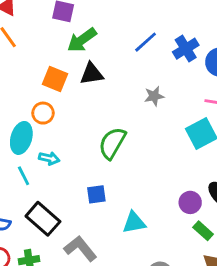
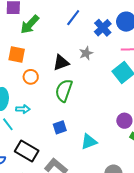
blue cross: (186, 49) -> (103, 28), moved
black triangle: (92, 74) -> (61, 63), moved
orange circle: (43, 113) -> (31, 77), moved

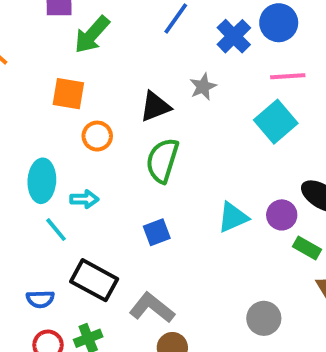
cyan triangle: (89, 142) -> (233, 217), moved

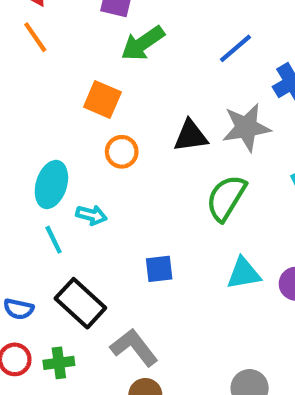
gray star: (203, 87) -> (246, 128), size x1.6
green semicircle: (162, 160) -> (226, 198), moved

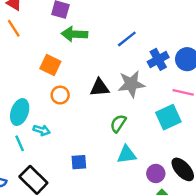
green arrow: (143, 43) -> (74, 34), turned 35
green semicircle: (226, 198) -> (118, 123), size x0.7
cyan triangle: (244, 273) -> (127, 154), moved

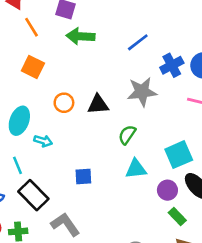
orange line: (14, 28) -> (31, 27), moved
orange square: (50, 65) -> (33, 67), moved
black triangle: (100, 88) -> (98, 105), moved
cyan square: (168, 117) -> (179, 155), moved
cyan line: (20, 143) -> (17, 165), moved

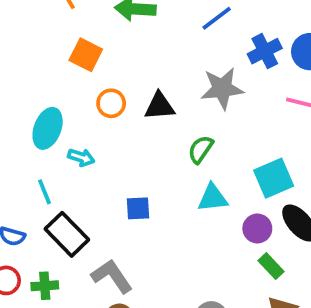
orange square: (33, 67) -> (86, 55), moved

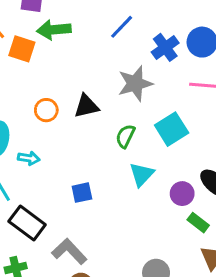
orange square: (86, 55) -> (22, 49), moved
cyan square: (274, 178) -> (172, 129), moved
cyan triangle: (213, 198) -> (142, 174), turned -32

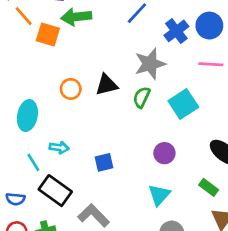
green semicircle: (125, 136) -> (142, 97), moved
cyan arrow: (29, 158) -> (59, 148), moved
cyan triangle: (142, 174) -> (159, 195), moved
purple circle: (182, 194) -> (164, 153), moved

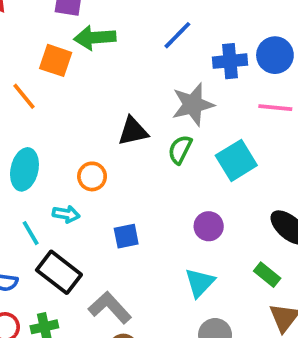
orange line: (24, 16) -> (24, 96), moved
blue cross: (176, 31) -> (230, 61), turned 30
orange circle: (71, 89) -> (92, 176), moved

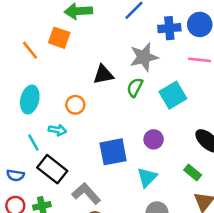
orange square: (56, 60) -> (59, 38), moved
blue square: (126, 236) -> (113, 152), moved, size x1.6

